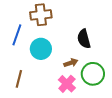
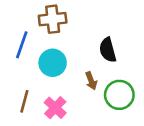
brown arrow: (71, 63) -> (91, 81), turned 88
pink cross: (67, 84) -> (55, 108), moved

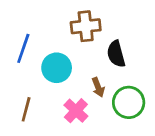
brown cross: (53, 19) -> (86, 26), moved
pink cross: (55, 108) -> (76, 111), moved

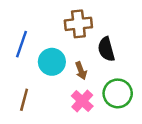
brown arrow: (98, 87) -> (81, 71), moved
pink cross: (76, 111) -> (82, 101), moved

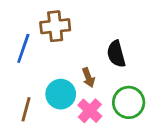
brown cross: (78, 24) -> (55, 26), moved
cyan circle: (52, 62) -> (61, 94), moved

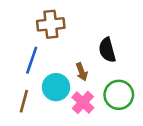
blue line: (23, 48) -> (32, 60), moved

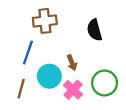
black semicircle: (107, 50) -> (94, 30), moved

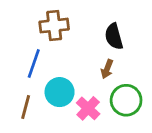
brown arrow: (72, 63) -> (107, 69), moved, turned 42

